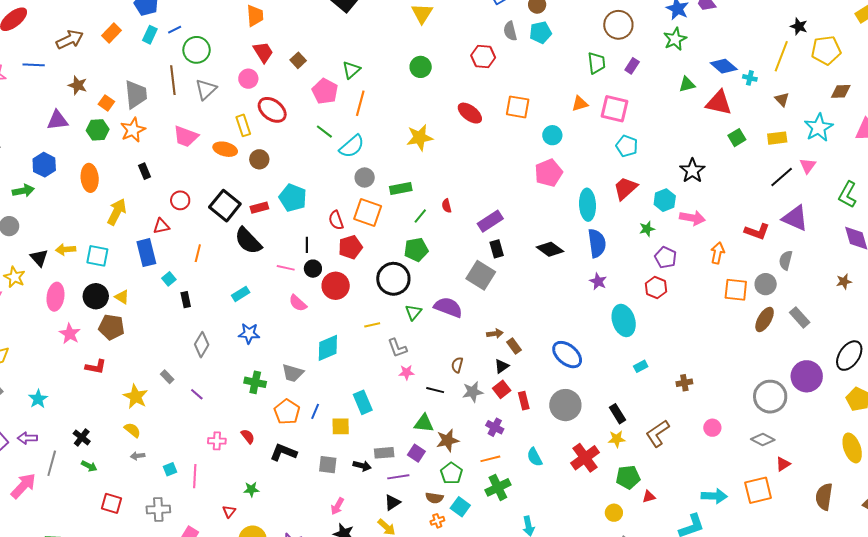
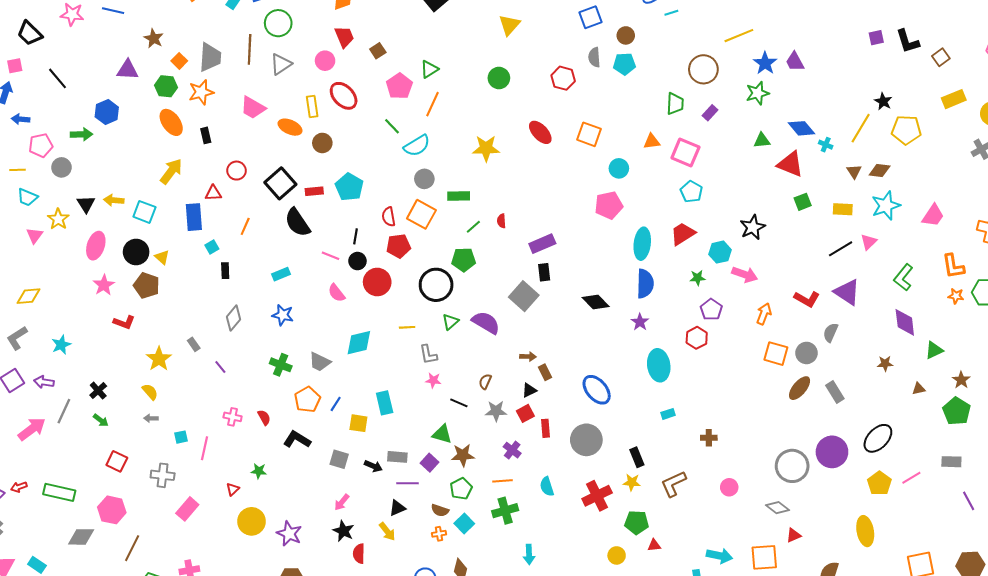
brown diamond: (841, 91) -> (880, 170), moved
orange ellipse: (90, 178) -> (171, 122), moved, turned -40
black diamond: (550, 249) -> (596, 302), moved

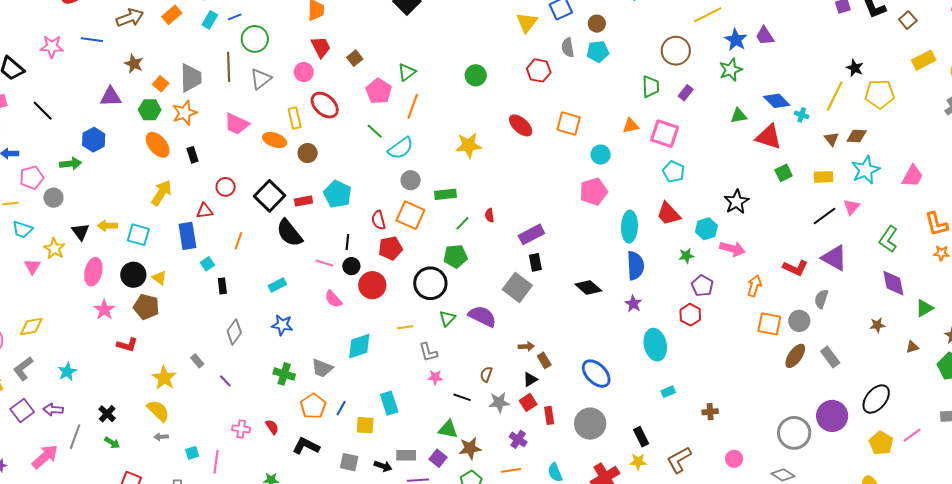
yellow triangle: (509, 25) -> (527, 22), moved
red trapezoid: (683, 234) -> (668, 214), turned -96
yellow semicircle: (150, 392) -> (158, 411), size x1.4

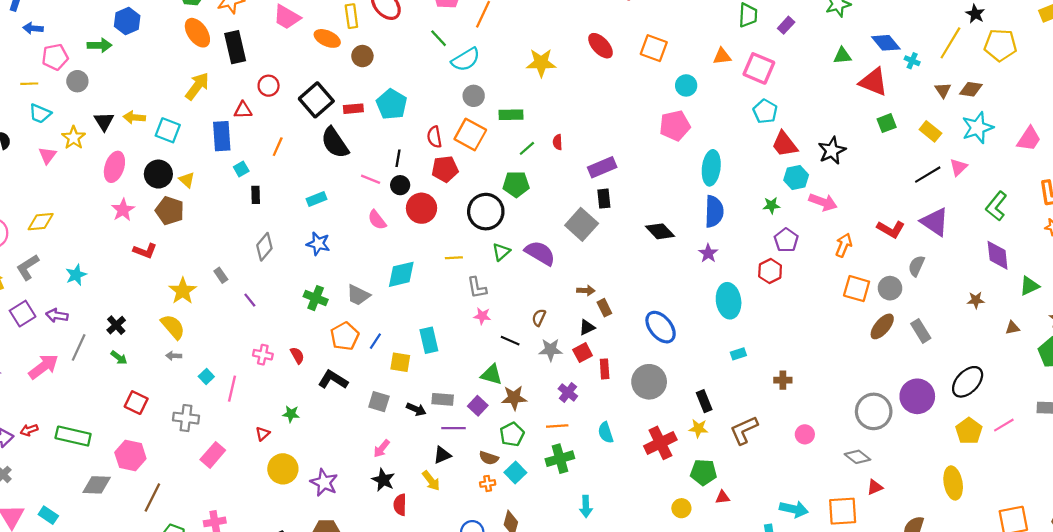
black rectangle: (193, 155) -> (235, 47), size x1.8
yellow rectangle: (824, 177) -> (930, 131), turned 36
red trapezoid: (668, 214) -> (785, 144), moved
cyan square: (192, 453) -> (206, 376), turned -32

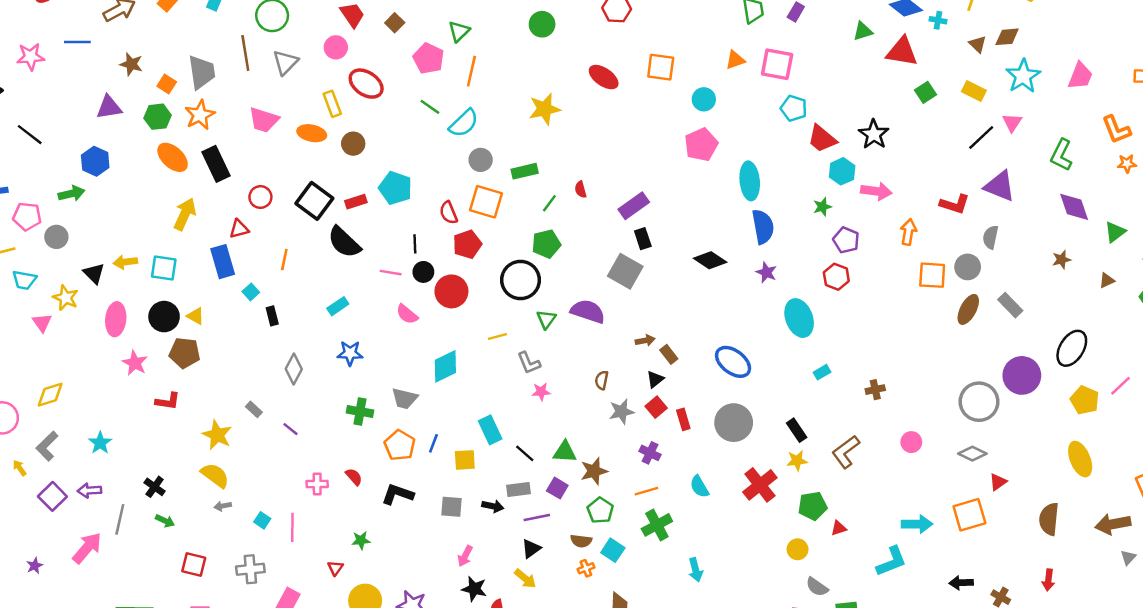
pink pentagon: (55, 57) -> (27, 216), turned 30
black line: (510, 341) -> (525, 453), moved, turned 30

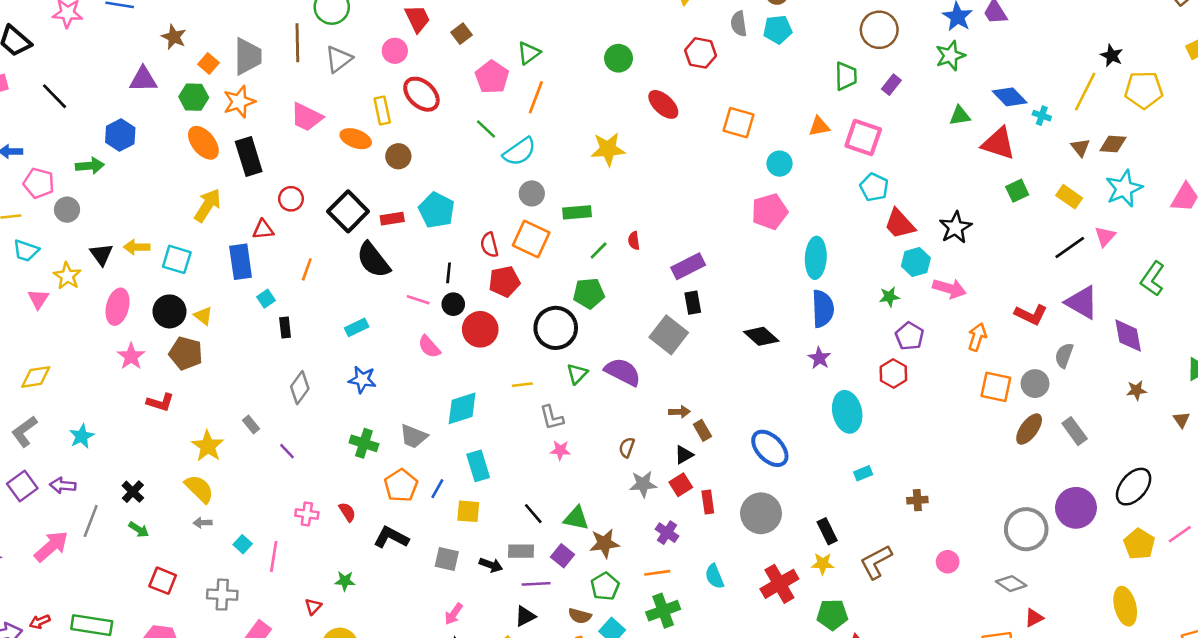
red ellipse: (604, 77) -> (663, 104), moved
purple diamond: (1074, 207) -> (1128, 336), moved
brown triangle: (1107, 280) -> (1181, 420), turned -49
cyan rectangle: (490, 430) -> (478, 466), moved

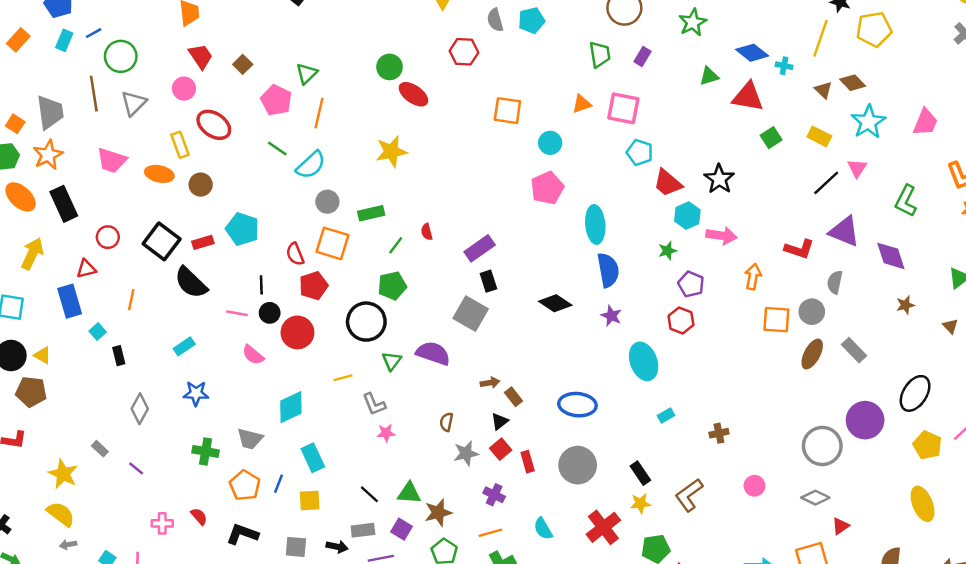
red ellipse: (663, 104) -> (413, 94), moved
brown diamond: (1113, 144) -> (853, 83), turned 50
blue ellipse: (770, 448) -> (577, 405), turned -33

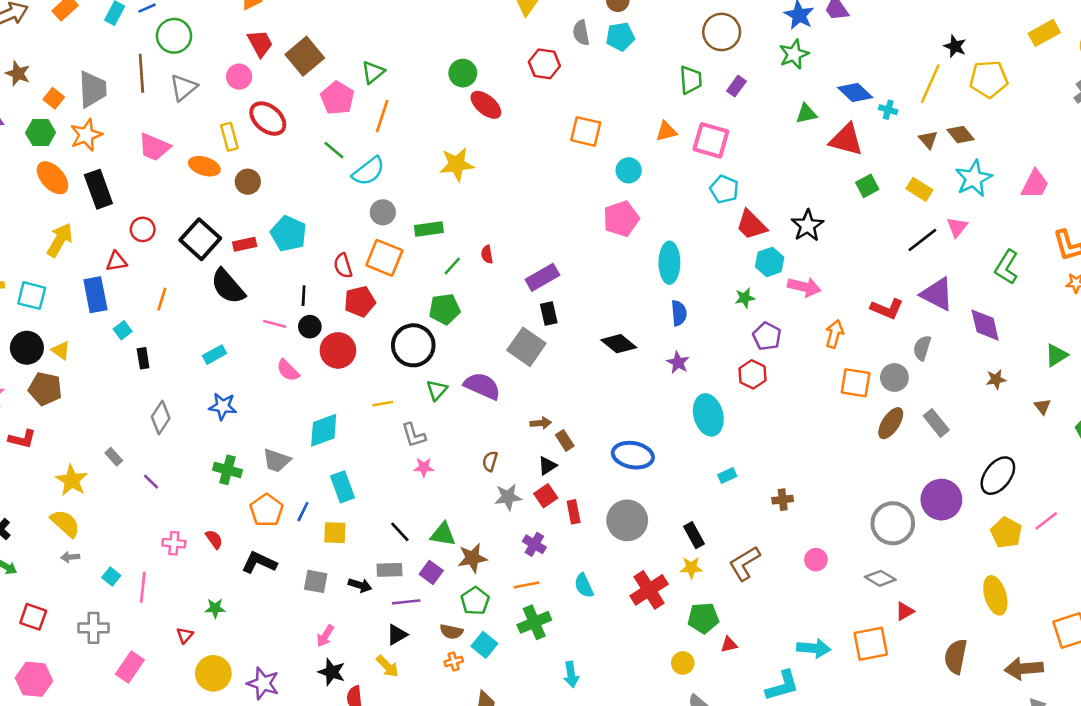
brown square: (243, 64) -> (305, 56), size x1.8
blue semicircle: (608, 270) -> (679, 313), size x0.7

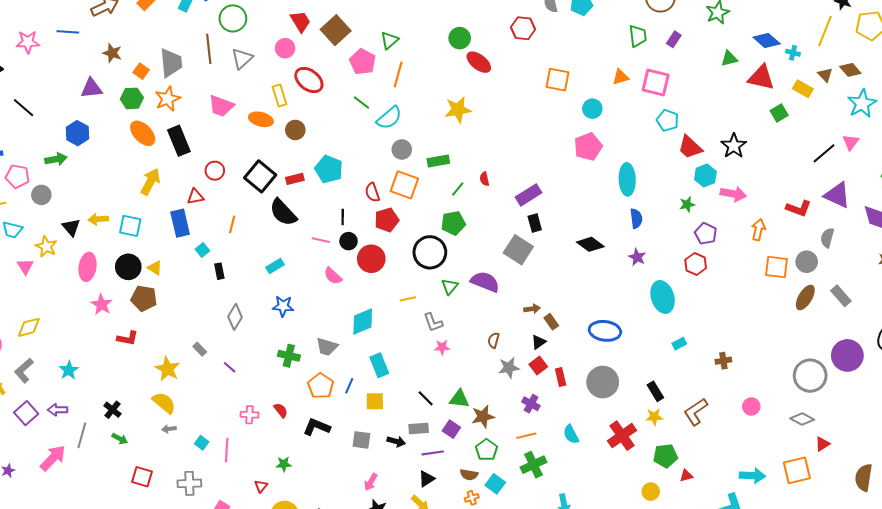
yellow rectangle: (919, 189) -> (803, 89), moved

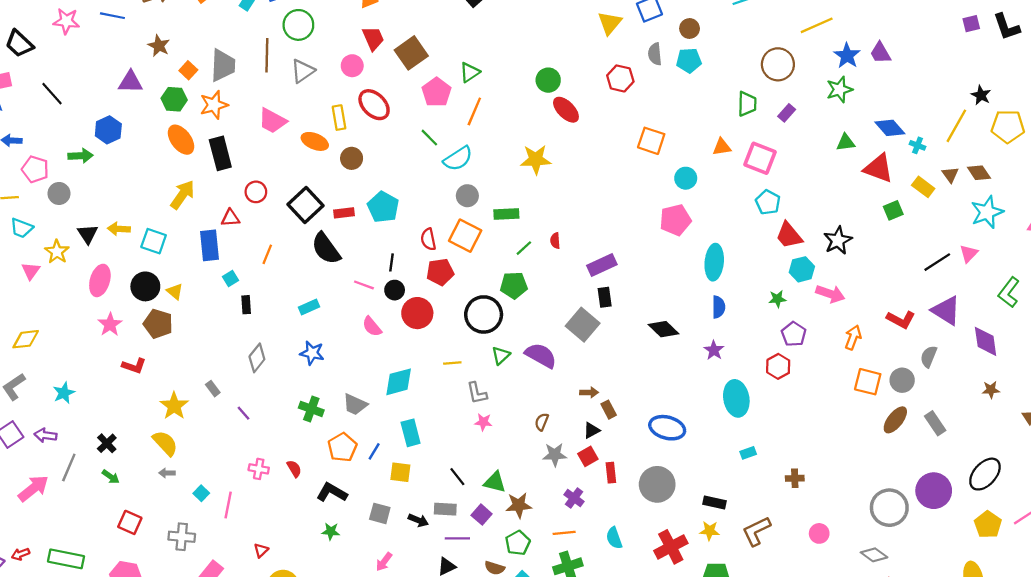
black rectangle: (655, 391) -> (715, 502), turned -54
green star: (284, 464) -> (331, 531), moved

